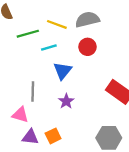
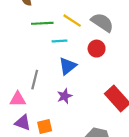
gray semicircle: (87, 20) -> (102, 22), turned 35
pink triangle: (20, 115) -> (18, 99), turned -30

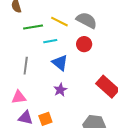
blue triangle: (68, 66) -> (60, 63), turned -36
gray line: (35, 80) -> (26, 66), moved

